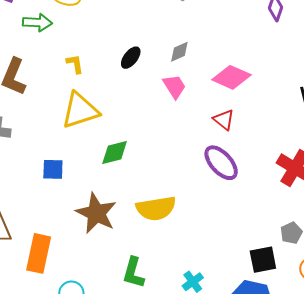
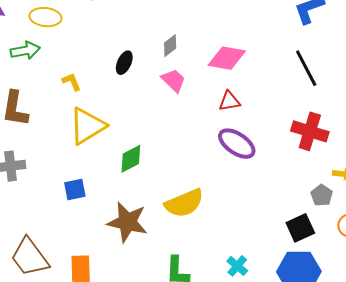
red triangle: (224, 120) -> (229, 101), turned -35

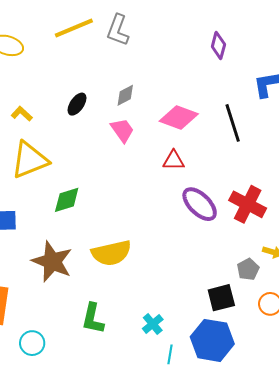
black line: (306, 68) -> (233, 123), moved
yellow L-shape: (72, 82) -> (22, 114), turned -35
purple ellipse: (237, 144) -> (200, 204), moved

